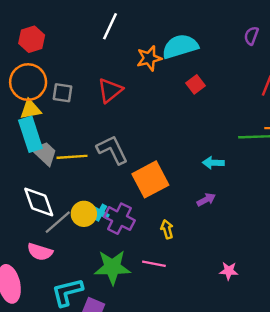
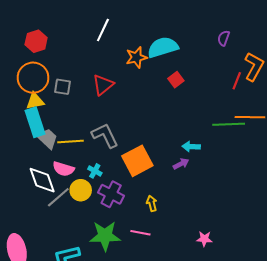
purple arrow: (206, 200) -> (181, 164), moved
cyan cross: (100, 213) -> (95, 171), moved
pink semicircle: (40, 252) -> (63, 169), moved

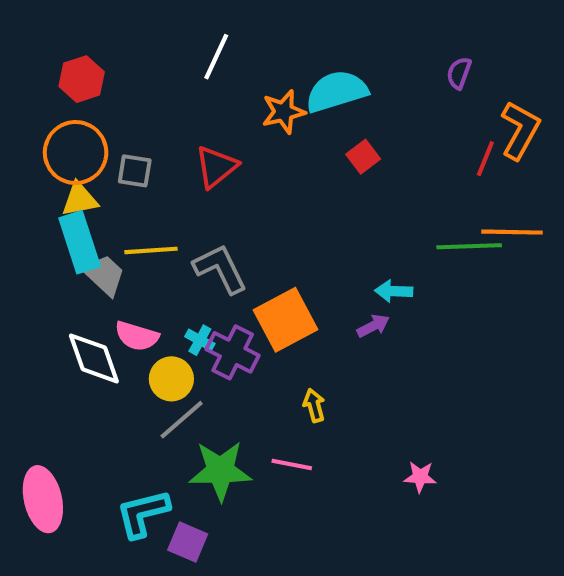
yellow line: (71, 142) -> (151, 250), moved
purple cross: (111, 194) -> (233, 352), moved
gray line: (58, 197) -> (182, 420), moved

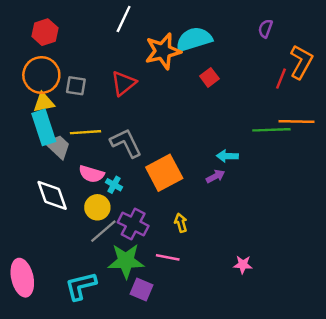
orange star: (284, 112) -> (163, 51), size x1.4
pink semicircle: (137, 336) -> (91, 174), moved
purple cross: (233, 352) -> (133, 224), moved
purple square: (188, 542) -> (141, 290), moved

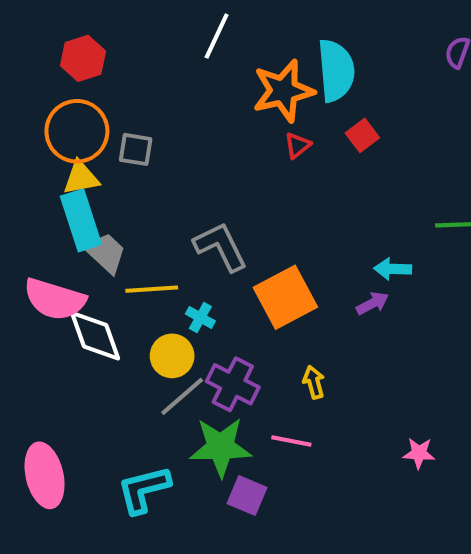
cyan semicircle: (194, 39) -> (336, 71), turned 102
red triangle: (124, 83) -> (298, 145), moved, size x0.6
yellow line: (85, 132) -> (152, 289), moved
pink semicircle: (91, 174) -> (55, 299), moved, size x1.4

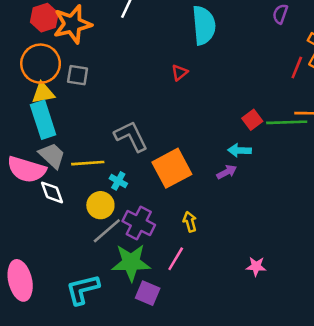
orange star: (283, 91) -> (72, 24), moved
red square: (362, 135) -> (252, 120), moved
gray trapezoid: (105, 253) -> (52, 155), moved
white diamond: (95, 336) -> (52, 192), size x0.7
pink line: (291, 441) -> (176, 259), turned -70

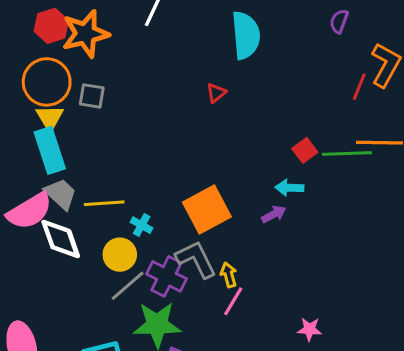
yellow triangle: (43, 93) -> (50, 118), turned -50
gray L-shape: (131, 136) -> (196, 259), moved
pink semicircle: (26, 169) -> (30, 211), turned -48
white diamond: (52, 192) -> (61, 239), size x1.4
pink line: (176, 259) -> (233, 301), moved

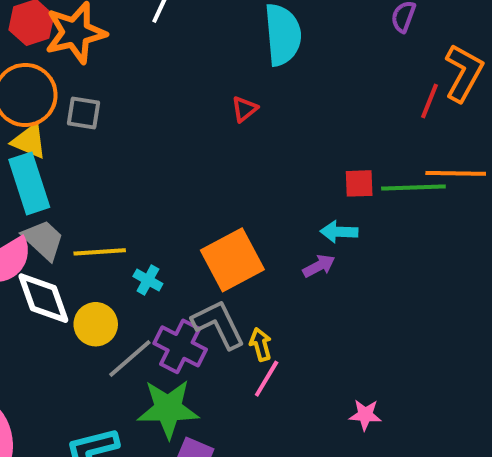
yellow triangle: (50, 118) -> (29, 141), turned -36
red square: (305, 150) -> (359, 183), turned 35
yellow circle: (120, 255) -> (96, 324), moved

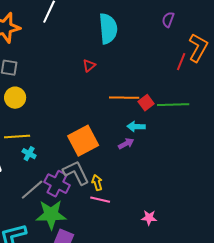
orange line: (456, 173) -> (124, 98), moved
red square: (359, 183) -> (146, 103), turned -35
cyan cross: (148, 280) -> (29, 154), moved
yellow circle: (96, 324) -> (15, 98), moved
pink line: (267, 379) -> (100, 200), turned 72

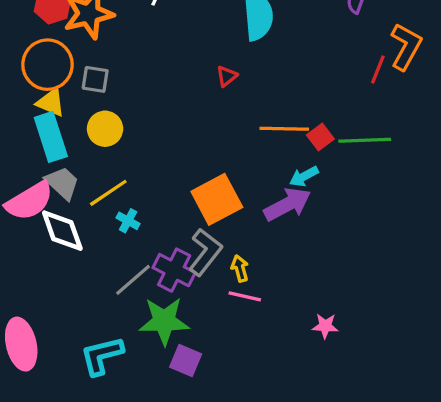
cyan arrow: (136, 127) -> (304, 176), turned -30
yellow line: (17, 137) -> (108, 193), turned -30
purple arrow: (126, 144) -> (287, 204), size x1.8
gray L-shape: (76, 173) -> (205, 252), turned 64

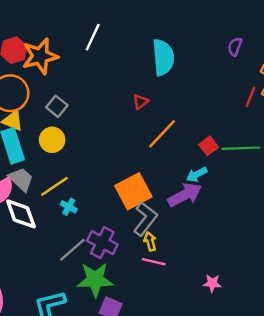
gray square: (95, 79) -> (57, 106), moved, turned 30
orange line: (284, 129) -> (162, 134), moved, turned -48
gray L-shape: (205, 252) -> (145, 219), moved

